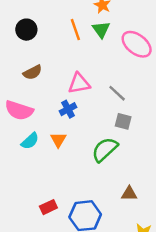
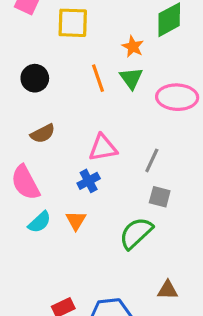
pink ellipse: (137, 44) -> (177, 97), turned -36
gray line: (117, 93) -> (152, 160), turned 72
pink semicircle: (19, 110) -> (25, 183), turned 44

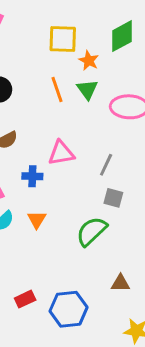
yellow square: (73, 23) -> (63, 39), moved
blue cross: (89, 181) -> (32, 176), moved, turned 30

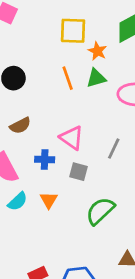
green triangle: (87, 90) -> (96, 78), turned 50
pink triangle: (61, 153) -> (72, 138), turned 45
gray square: (113, 198) -> (79, 172), moved

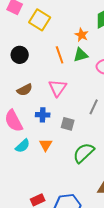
yellow square: (73, 31) -> (40, 20), moved, turned 30
pink triangle: (72, 138) -> (58, 88), moved, turned 30

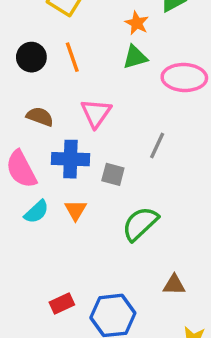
orange line: (60, 55) -> (72, 57), moved
brown semicircle: (25, 90) -> (40, 117), turned -133
blue cross: (43, 115) -> (70, 159), size x1.5

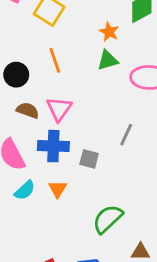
black circle: (31, 57) -> (16, 75), moved
pink triangle: (96, 113) -> (59, 109), moved
green semicircle: (140, 224) -> (108, 219), moved

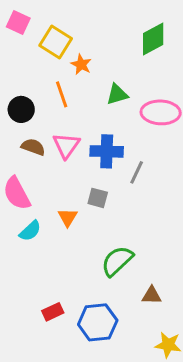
orange star: (109, 32) -> (81, 64), moved
blue cross: (53, 146) -> (107, 151), moved
orange triangle: (58, 189) -> (68, 217), moved

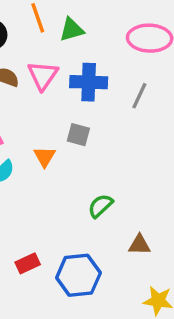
green triangle: (117, 94) -> (72, 30), moved
gray line: (137, 172) -> (139, 96), moved
green semicircle: (117, 261) -> (100, 206), size x0.7

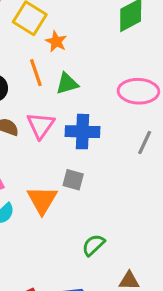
gray line: (139, 96) -> (145, 142), moved
orange triangle: (45, 157) -> (42, 200), size x1.5

